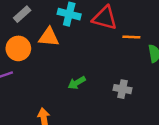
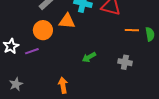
orange line: (131, 37) -> (132, 30), moved

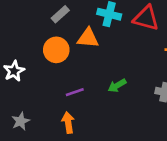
purple line: (32, 51) -> (75, 92), moved
orange arrow: (63, 85) -> (68, 123), moved

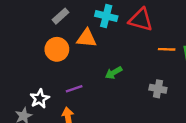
white star: (14, 71) -> (40, 99), moved
green arrow: (117, 86) -> (114, 73), moved

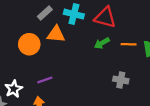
gray rectangle: (61, 16) -> (45, 13), moved
green arrow: (114, 73) -> (102, 43), moved

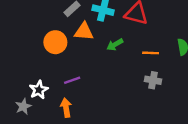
green arrow: (102, 43) -> (115, 45), moved
orange line: (129, 44) -> (151, 53), moved

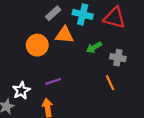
orange line: (151, 53) -> (110, 83), moved, turned 63
gray cross: (153, 80) -> (118, 58), moved

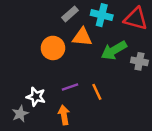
green arrow: (94, 47) -> (114, 50), size x1.5
orange line: (110, 83) -> (97, 92), moved
white star: (21, 91) -> (36, 97), turned -30

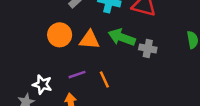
orange triangle: (82, 37) -> (89, 40), moved
green arrow: (114, 50) -> (122, 37), turned 50

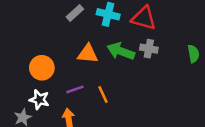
orange circle: (60, 35) -> (42, 68), moved
gray cross: (148, 49) -> (149, 49), moved

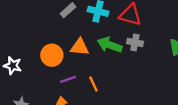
orange circle: (42, 68) -> (52, 55), moved
white star: (39, 100) -> (13, 66), moved

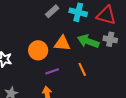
orange line: (93, 84) -> (82, 69), moved

